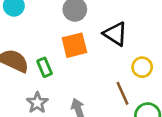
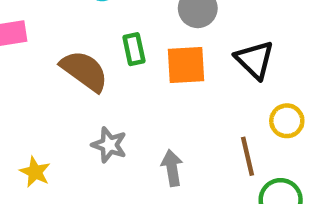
green rectangle: (45, 67) -> (134, 49), moved
gray star: (37, 103) -> (109, 145), turned -30

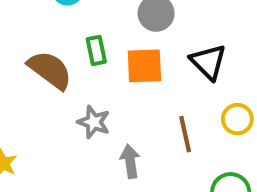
gray star: (109, 145) -> (94, 122), moved
brown line: (248, 156) -> (185, 134), moved

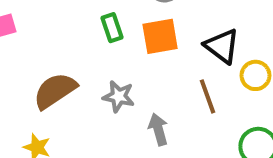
black triangle: (208, 62) -> (222, 46), moved
brown semicircle: (50, 70) -> (55, 91), moved, turned -63

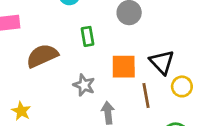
orange square: (160, 36) -> (124, 67), moved
brown semicircle: (55, 91) -> (42, 56), moved

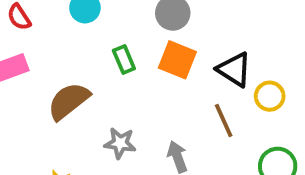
orange square: (124, 67) -> (177, 60), moved, turned 36
gray star: (84, 85) -> (120, 143), moved

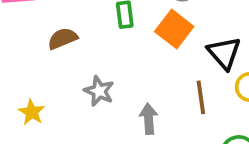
brown semicircle: (69, 101) -> (63, 38), size x0.7

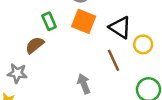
brown semicircle: (63, 38) -> (35, 45), moved
gray star: (99, 91) -> (17, 73), moved

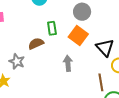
brown line: (114, 60) -> (101, 82), moved
gray arrow: (84, 84) -> (68, 63), moved

